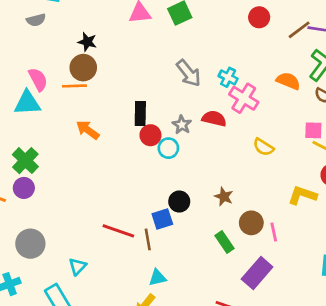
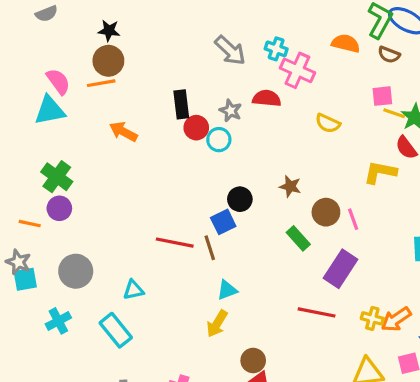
cyan triangle: (77, 266) -> (133, 290), turned 42

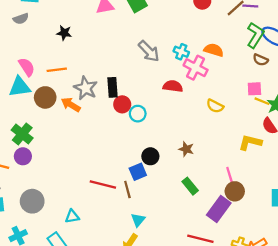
orange semicircle: (346, 43) -> (214, 50), moved
brown circle: (108, 61) -> (45, 97), moved
gray star: (231, 111) -> (86, 88), moved, size x1.5
brown circle: (326, 212) -> (235, 191), moved
cyan triangle: (227, 290) -> (138, 220), turned -32

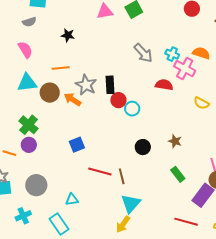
pink semicircle: (27, 67) -> (25, 50), moved
blue square: (138, 172) -> (77, 145), moved
cyan triangle: (138, 220) -> (131, 204), size x1.5

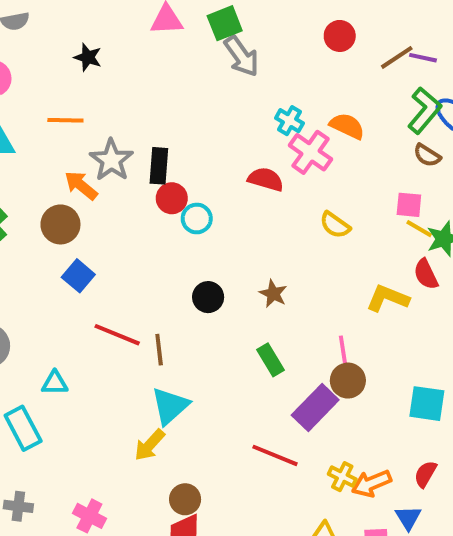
gray arrow: (143, 53) -> (241, 56), moved
brown circle: (50, 93) -> (60, 224), moved
blue square: (77, 145) -> (78, 276), turned -35

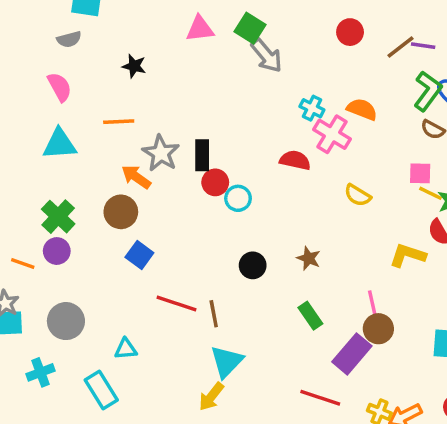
green square: (225, 23) -> (250, 28), turned -32

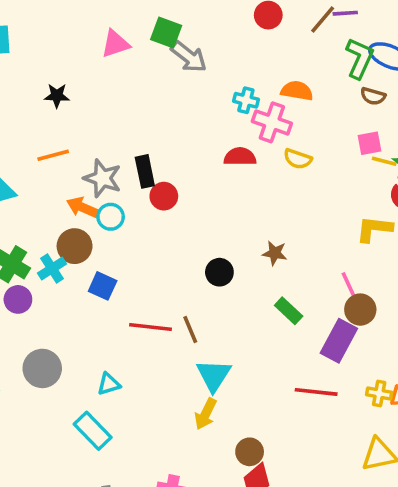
yellow semicircle: (358, 195) -> (298, 159), moved
cyan circle: (238, 198) -> (111, 217), moved
cyan cross: (41, 372) -> (52, 269), moved

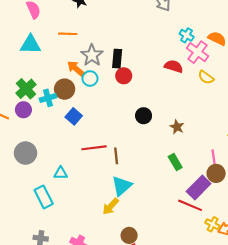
black circle: (219, 272) -> (144, 116), moved
red line: (150, 327) -> (94, 148), turned -30
red line: (316, 392) -> (190, 205), moved

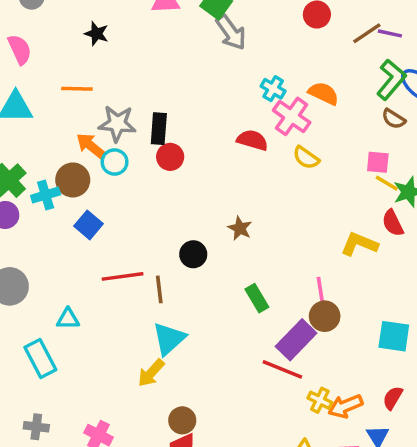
gray star: (92, 55) -> (117, 124), turned -30
black circle: (144, 116) -> (193, 254), moved
brown star: (177, 127) -> (240, 228), moved

